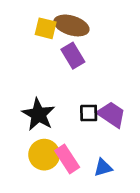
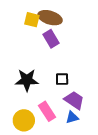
black star: (38, 114) -> (27, 80), turned -30
purple trapezoid: (112, 114) -> (74, 100), moved
yellow circle: (44, 155) -> (24, 120), moved

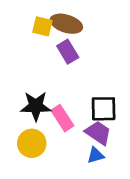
black square: (62, 79) -> (104, 109), moved, size x1.5
pink rectangle: (47, 111) -> (62, 118), moved
yellow circle: (24, 120) -> (32, 143), moved

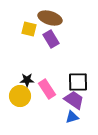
yellow square: (42, 26) -> (29, 29), moved
black star: (36, 106) -> (27, 80), size x0.6
yellow circle: (32, 143) -> (20, 96), moved

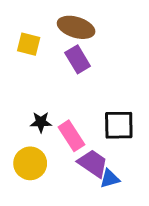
yellow square: (29, 29) -> (29, 44), moved
yellow circle: (20, 96) -> (30, 163), moved
purple trapezoid: (74, 100) -> (93, 163), moved

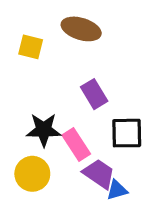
purple rectangle: (78, 59) -> (94, 94), moved
black star: (41, 122) -> (44, 130), size x1.5

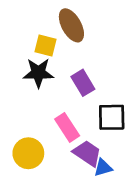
brown ellipse: (81, 29) -> (71, 25), turned 44
yellow square: (31, 47) -> (46, 45), moved
black star: (44, 130) -> (38, 73), moved

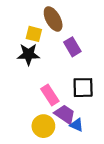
purple rectangle: (83, 83) -> (72, 47), moved
yellow circle: (28, 153) -> (43, 126), moved
blue triangle: (103, 168) -> (77, 125), turned 40

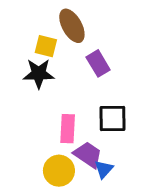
pink rectangle: (50, 95) -> (68, 129), turned 36
blue triangle: (77, 125) -> (104, 169), turned 48

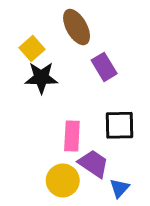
yellow square: (46, 46) -> (32, 49), moved, turned 35
blue triangle: (104, 169) -> (120, 188), moved

